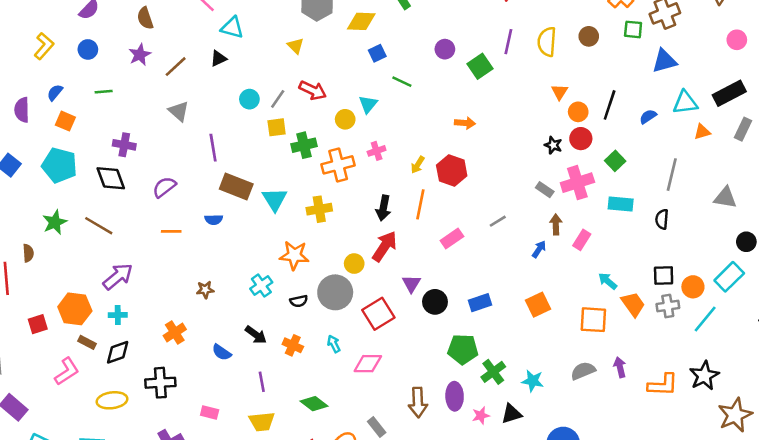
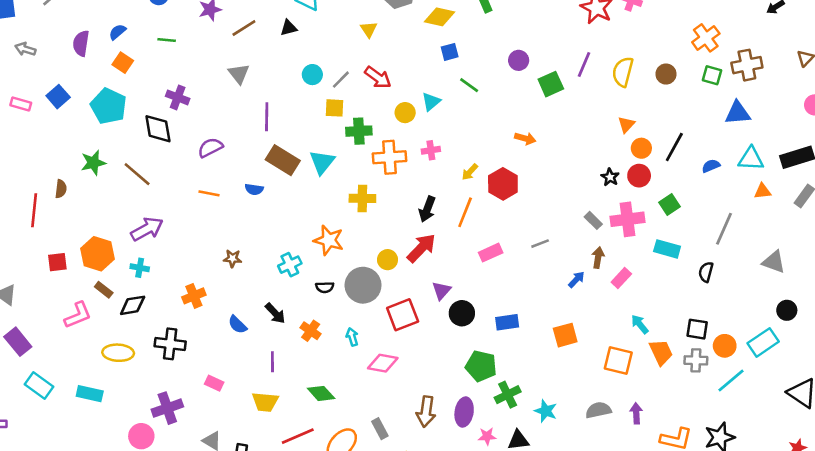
cyan triangle: (275, 199) -> (322, 162), moved

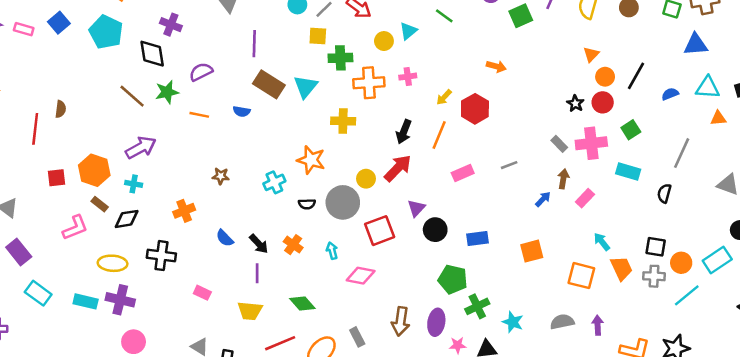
green star: (93, 163) -> (167, 92), moved
black arrow: (275, 313) -> (259, 244), moved
purple cross: (167, 408) -> (120, 300), moved, turned 32

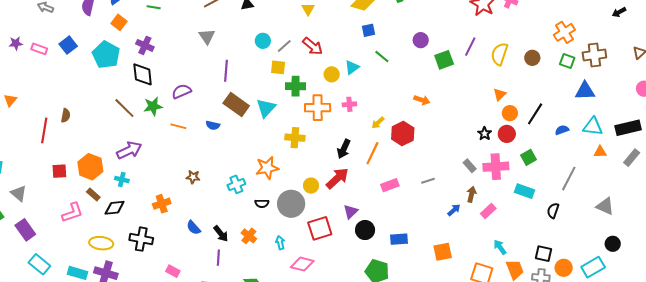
purple cross: (171, 25) -> (145, 45), moved
orange star: (311, 160) -> (267, 168), turned -30

